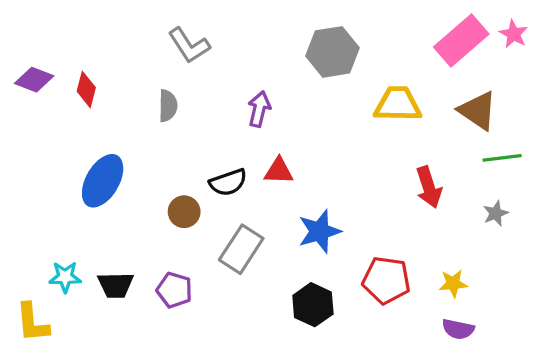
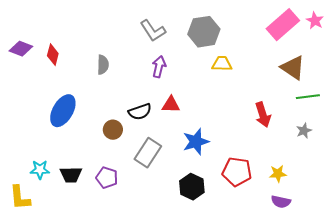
gray L-shape: (189, 45) -> (153, 31), moved
yellow trapezoid: (398, 104) -> (222, 64), moved, size x0.7

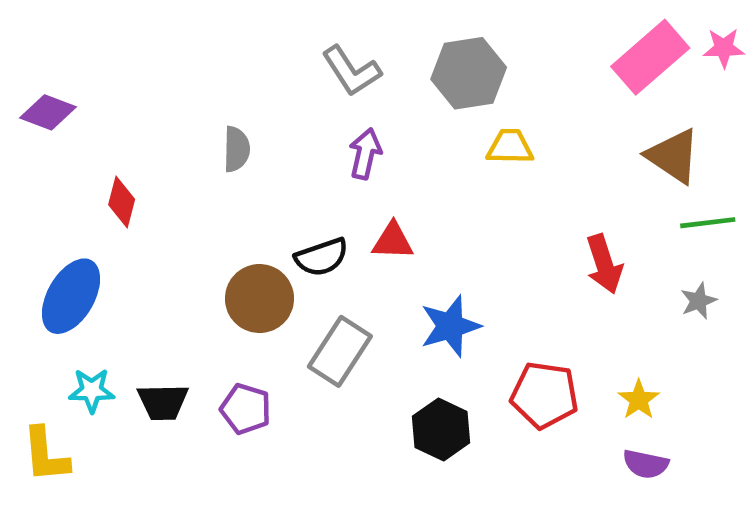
pink star: (315, 21) -> (724, 48), turned -30
red diamond: (53, 55) -> (122, 202), moved
blue ellipse: (63, 111) -> (71, 296), moved
brown circle: (113, 130) -> (259, 299), size x1.5
yellow star: (278, 174) -> (639, 400), turned -30

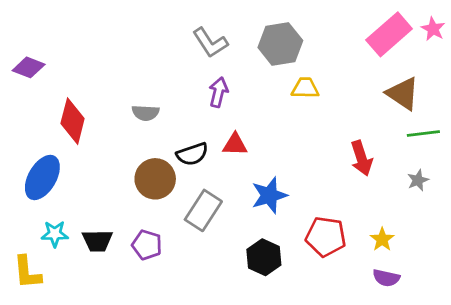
pink star: (724, 48) -> (433, 29), turned 30
gray semicircle: (236, 149) -> (146, 113), moved, turned 92
red diamond: (122, 202) -> (73, 121), size x1.5

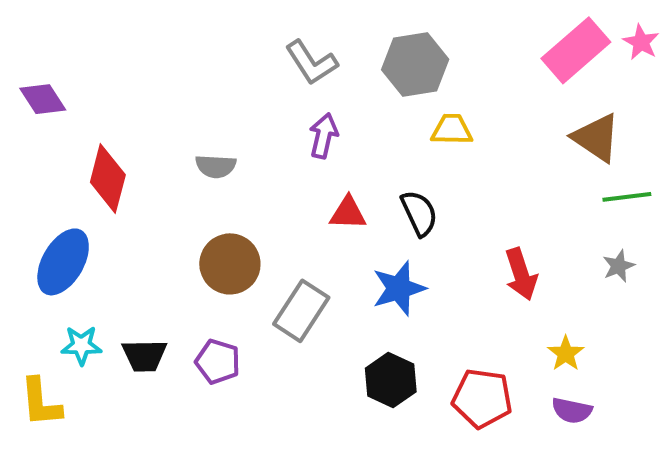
purple diamond: (29, 67) -> (43, 99), turned 36
black semicircle: (192, 154) -> (419, 213), moved, turned -96
red arrow: (362, 158) -> (521, 274), moved
red pentagon: (326, 237) -> (482, 398), moved

